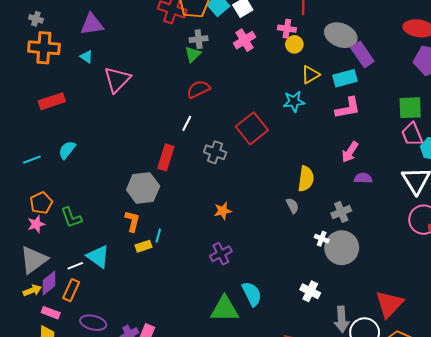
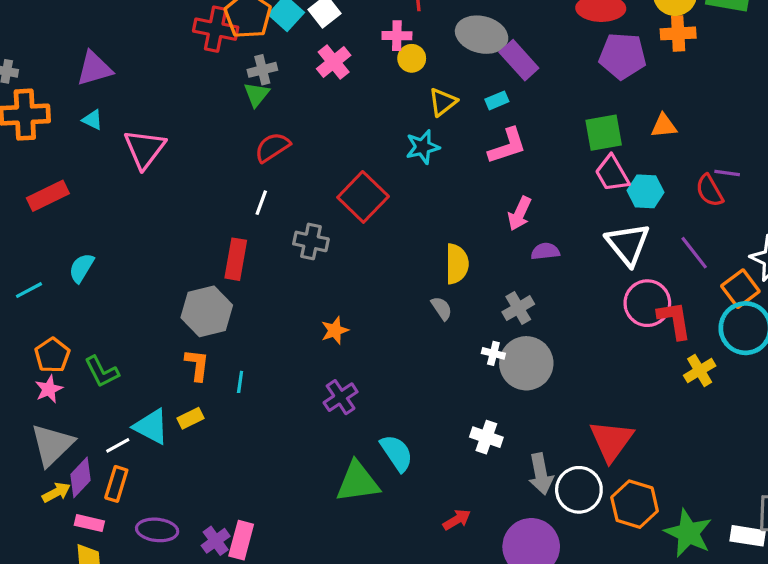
cyan rectangle: (345, 78) -> (497, 100), size x0.6
yellow rectangle: (144, 246) -> (191, 418), moved

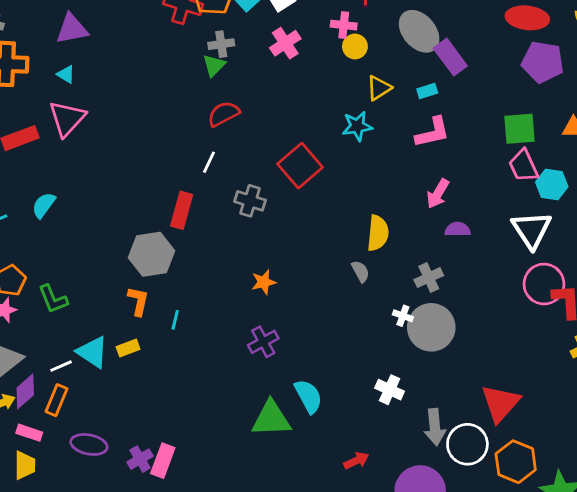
gray ellipse: (482, 35) -> (419, 31), turned 30
pink triangle: (145, 149) -> (67, 118), moved

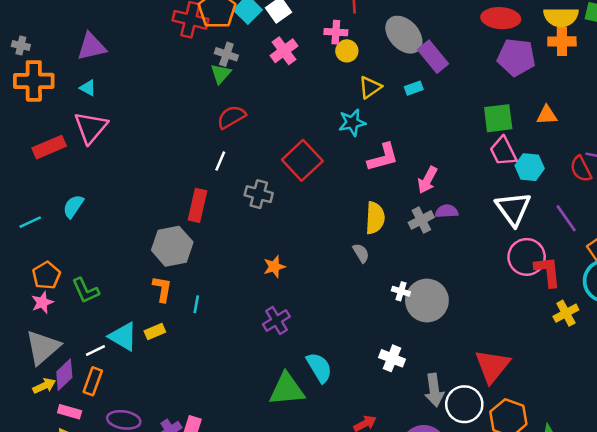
gray cross: (221, 44) -> (226, 54), turned 30
pink L-shape: (433, 132) -> (383, 157), moved
gray cross: (429, 278) -> (421, 220), moved

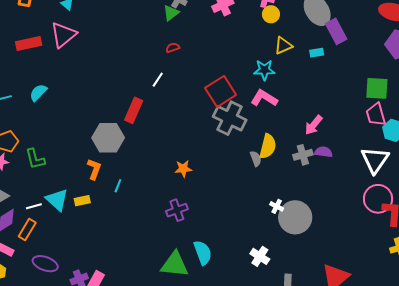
red semicircle: (231, 117) -> (173, 48), size x0.6
pink L-shape: (383, 157) -> (264, 98), moved, turned -144
gray cross: (259, 194) -> (230, 118), moved, size x1.5
gray semicircle: (361, 253) -> (256, 159), moved

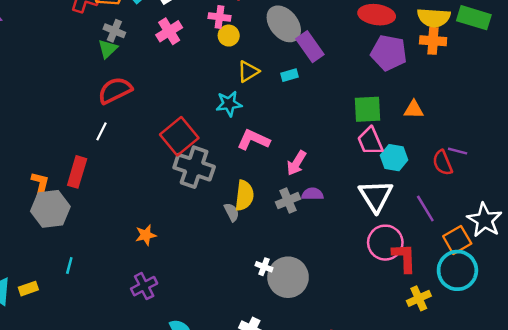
red semicircle: (173, 48) -> (115, 90), size x2.0
pink L-shape: (264, 98) -> (253, 140), moved
orange L-shape: (94, 169) -> (40, 184), moved

